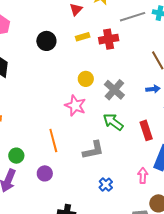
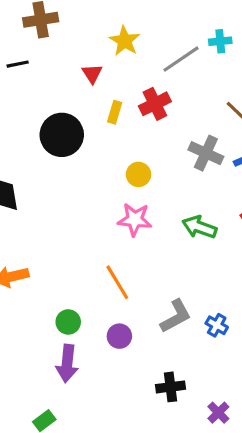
yellow rectangle: (83, 37) -> (115, 112), turned -40
black circle: (46, 41) -> (62, 135), size x1.4
gray cross: (114, 90) -> (206, 153), moved
gray L-shape: (93, 150) -> (176, 316), moved

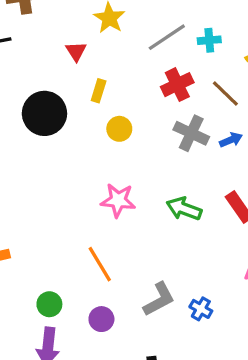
cyan cross: (220, 41) -> (209, 40), moved
red cross: (155, 104) -> (177, 85), moved
yellow circle: (138, 174) -> (119, 129), moved

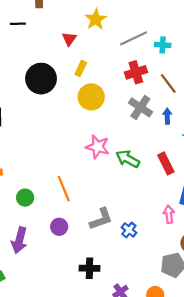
yellow circle: (119, 129) -> (91, 97), size x1.5
blue arrow: (231, 140) -> (167, 116), turned -77
pink star: (118, 200) -> (98, 147), moved
green circle: (49, 304) -> (25, 198), moved

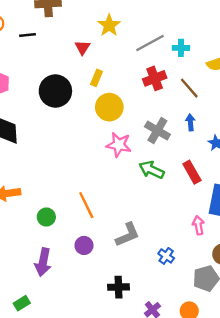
gray cross: (140, 107) -> (157, 131), moved
pink star: (98, 147) -> (119, 145), moved
blue cross: (129, 230) -> (166, 256), moved

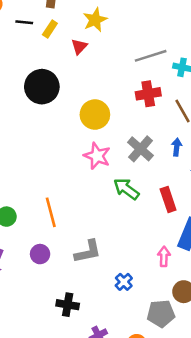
yellow star: (109, 25) -> (95, 20), moved
yellow rectangle: (97, 78) -> (50, 29), moved

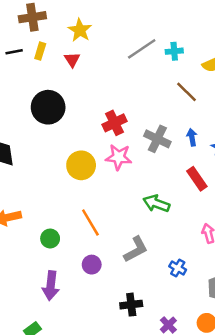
red cross: (148, 94) -> (114, 123), moved
yellow circle: (95, 115) -> (81, 165), moved
blue arrow: (177, 147) -> (192, 137), moved
green arrow: (126, 189) -> (156, 204), moved

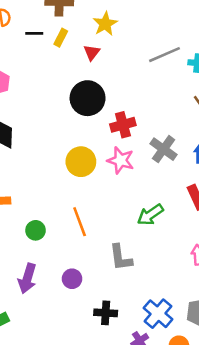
black circle: (48, 107) -> (88, 98), moved
green arrow: (156, 204) -> (150, 215), turned -65
gray L-shape: (136, 249) -> (121, 258), turned 100
purple circle: (92, 265) -> (72, 279), moved
blue cross: (178, 268) -> (158, 314), moved, size x1.6

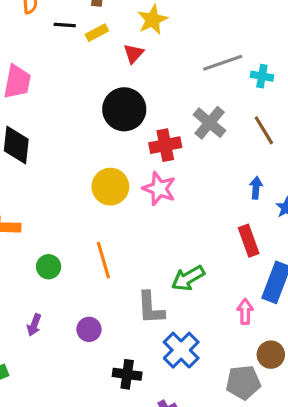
yellow rectangle: (61, 38) -> (97, 33), turned 30
gray cross: (164, 149) -> (210, 123), moved
green arrow: (150, 215) -> (188, 278), moved
purple arrow: (27, 278) -> (34, 325), size x0.6
blue cross: (158, 314) -> (181, 350), moved

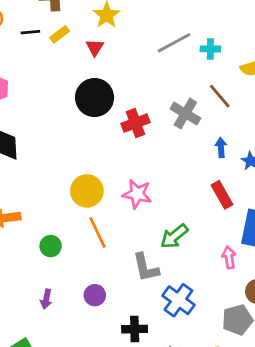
gray cross: (210, 123) -> (185, 114), moved
yellow circle: (110, 187) -> (87, 191), moved
pink star: (159, 189) -> (137, 194), moved

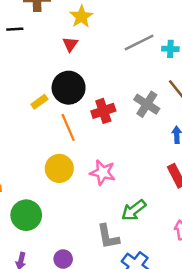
yellow rectangle: (60, 34) -> (39, 102), moved
orange line: (98, 232) -> (68, 127), moved
green circle: (51, 246) -> (26, 215), size x1.6

